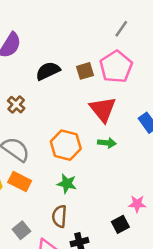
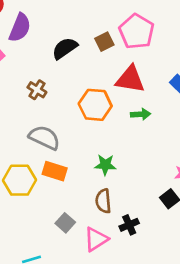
red triangle: (103, 109) -> (130, 79), turned -32
orange hexagon: (66, 145) -> (95, 105), moved

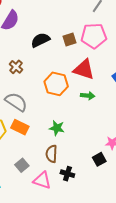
pink pentagon: (137, 32) -> (94, 36), turned 30
black cross: (129, 225) -> (67, 174), turned 32
pink triangle: (96, 239) -> (42, 180), turned 42

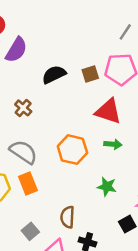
orange hexagon: (56, 84) -> (72, 150), moved
orange rectangle: (20, 127) -> (28, 184), turned 42
green star: (57, 128) -> (107, 187), moved

